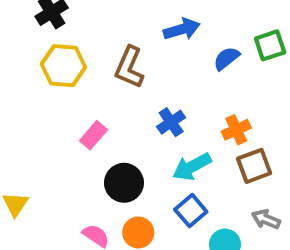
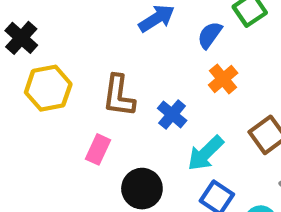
brown L-shape: (129, 67) -> (119, 96), moved
orange cross: (236, 130) -> (223, 79), moved

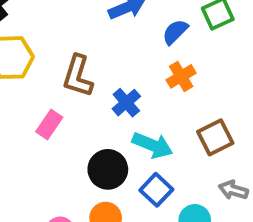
cyan arrow: (206, 153) -> (152, 145), turned -123
black circle: (142, 189) -> (108, 169), moved

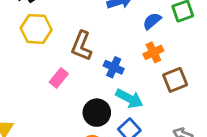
blue cross: (126, 103) -> (114, 67), turned -30
brown square: (215, 137) -> (175, 80), moved

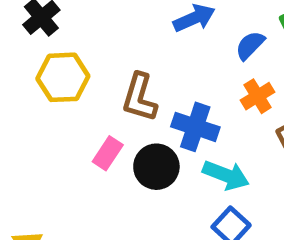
blue cross: (114, 67) -> (195, 127), size x1.4
black circle: (97, 113) -> (156, 167), moved

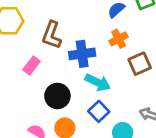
blue cross: (195, 127) -> (82, 54), turned -30
black circle: (156, 167) -> (57, 96), moved

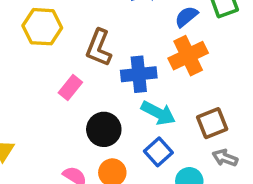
orange cross: (119, 39) -> (188, 56), size x1.5
brown square: (140, 64) -> (212, 123), moved

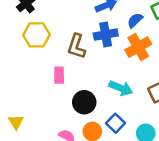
blue cross: (139, 74) -> (106, 35), moved
pink rectangle: (70, 88) -> (59, 75), turned -35
blue square: (158, 152) -> (116, 123), moved

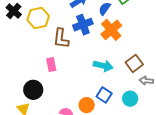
yellow hexagon: (37, 35) -> (38, 18), moved
black circle: (84, 102) -> (33, 90), moved

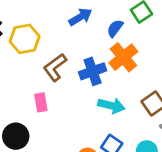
blue cross: (83, 25) -> (93, 71), moved
brown L-shape: (61, 38) -> (55, 67), turned 45

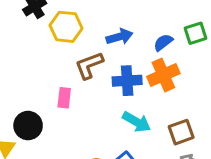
blue arrow: (80, 17) -> (120, 37), moved

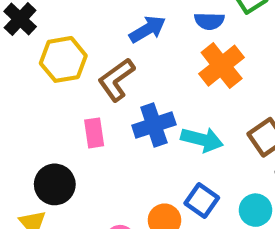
yellow hexagon: (66, 27) -> (63, 59), moved
blue semicircle: (163, 42) -> (209, 21), turned -126
blue cross: (127, 81) -> (154, 125), moved

